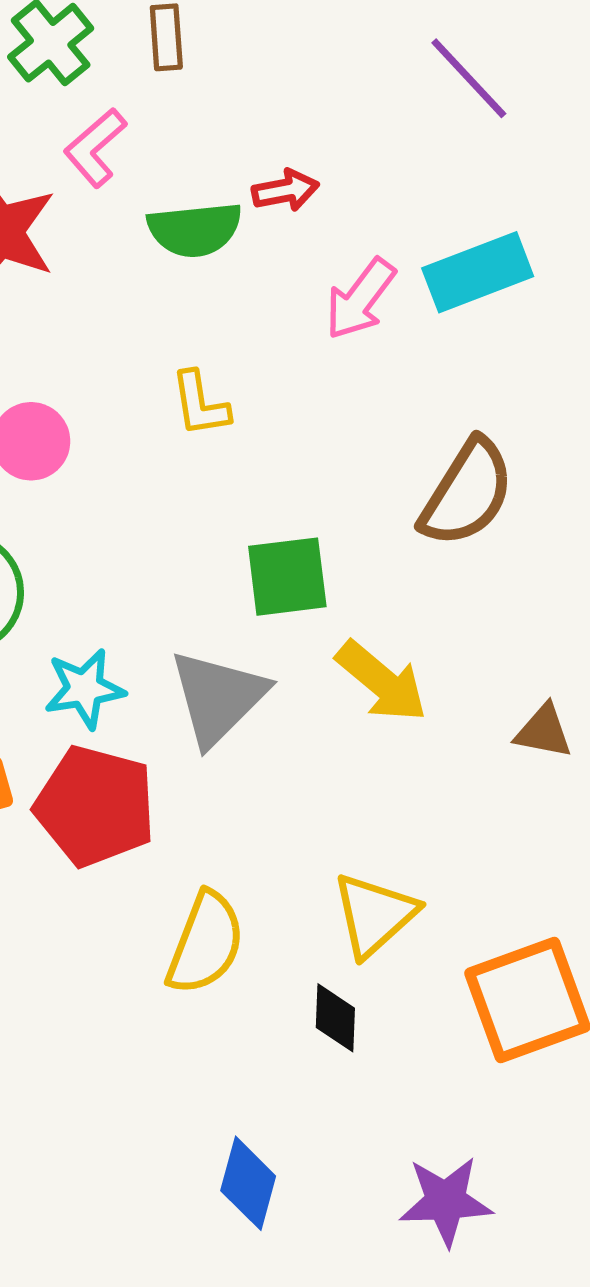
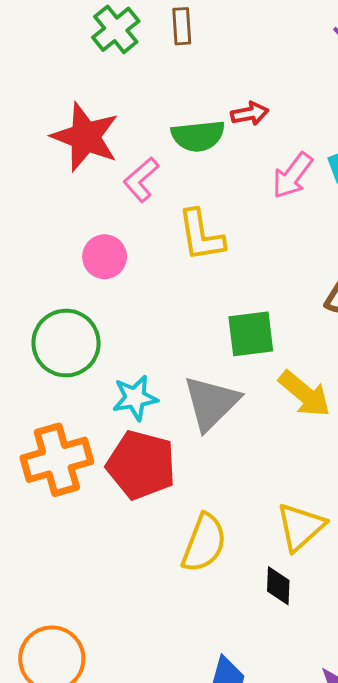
pink L-shape: (95, 148) -> (141, 180), moved
yellow L-shape: (200, 404) -> (201, 235), size x1.4

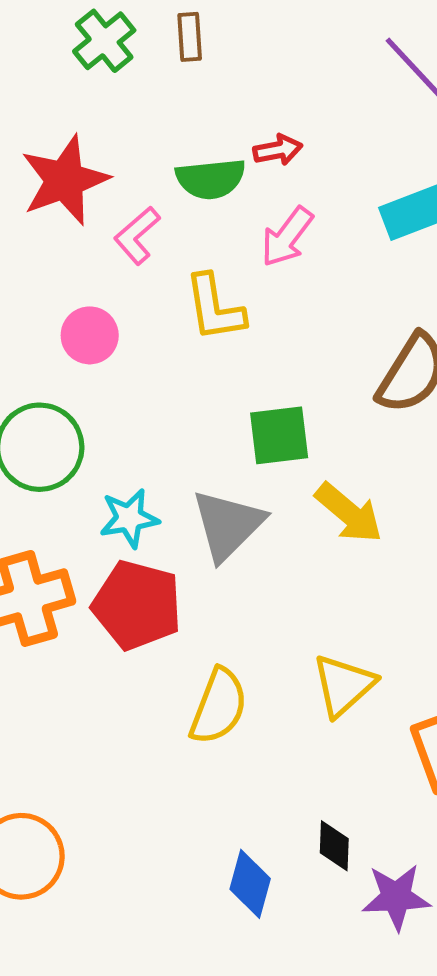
red star: (85, 137) -> (65, 180), turned 30
pink arrow: (292, 175) -> (287, 237), moved
black diamond: (278, 586) -> (334, 846), moved

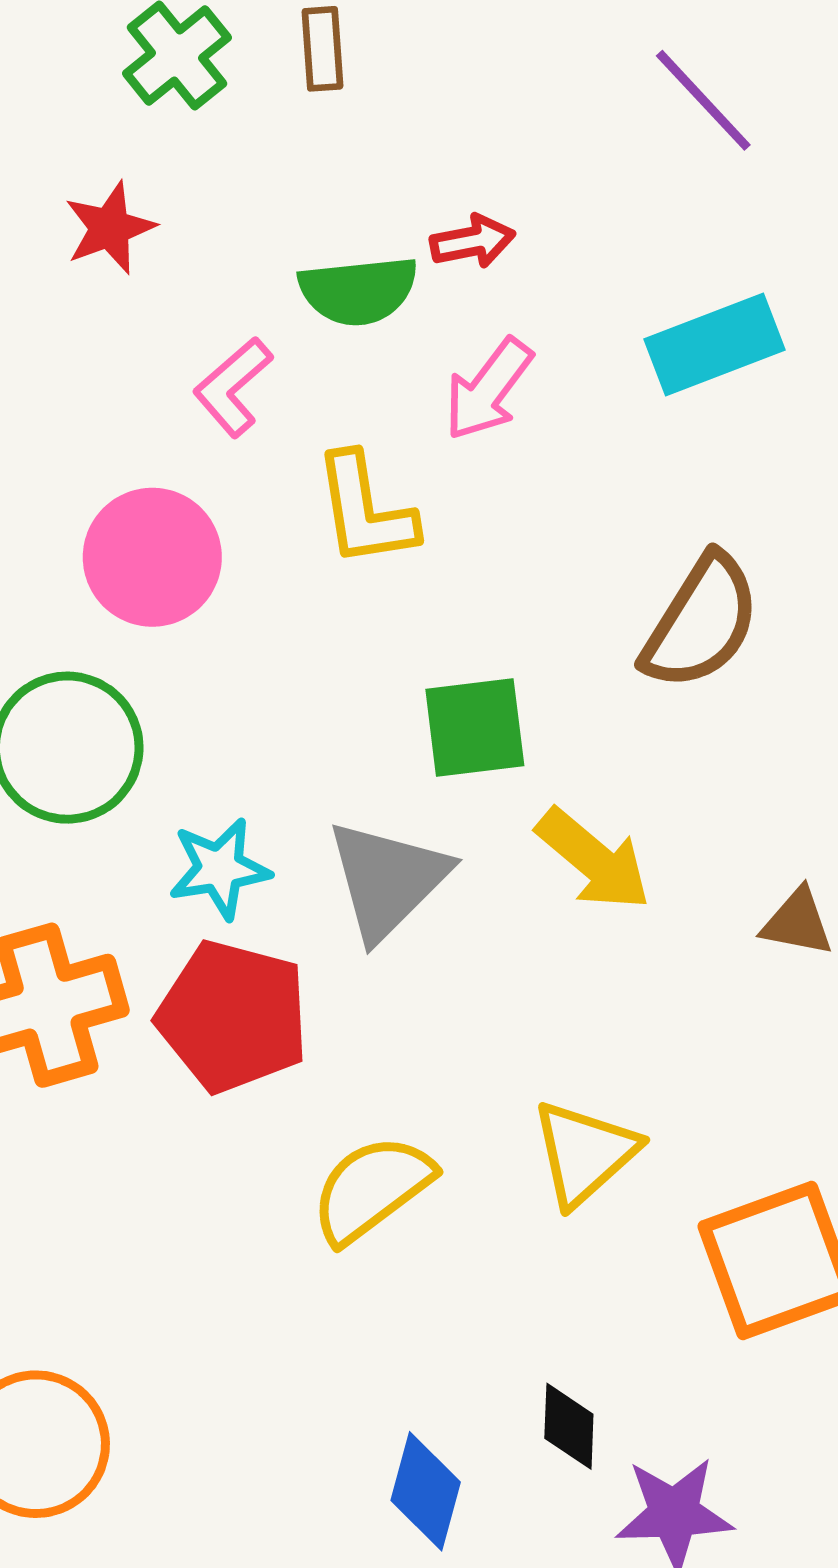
red star: (65, 180) -> (110, 228), moved, size x0.6
pink circle: (90, 335) -> (152, 557), size x1.4
yellow semicircle: (219, 706) -> (372, 1189), turned -148

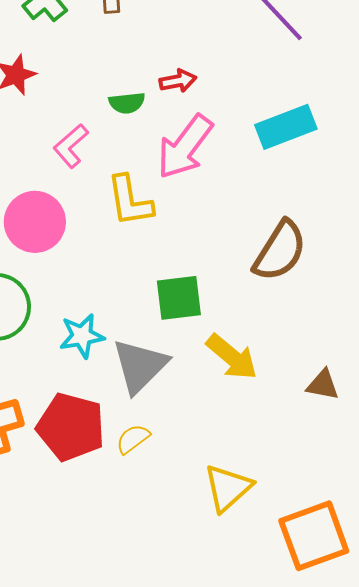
green semicircle: (358, 291) -> (127, 103), size x0.7
pink arrow: (488, 389) -> (185, 147), size x1.4
cyan star: (220, 869) -> (82, 336), moved
yellow semicircle: (372, 1189) -> (133, 439), moved, size x0.6

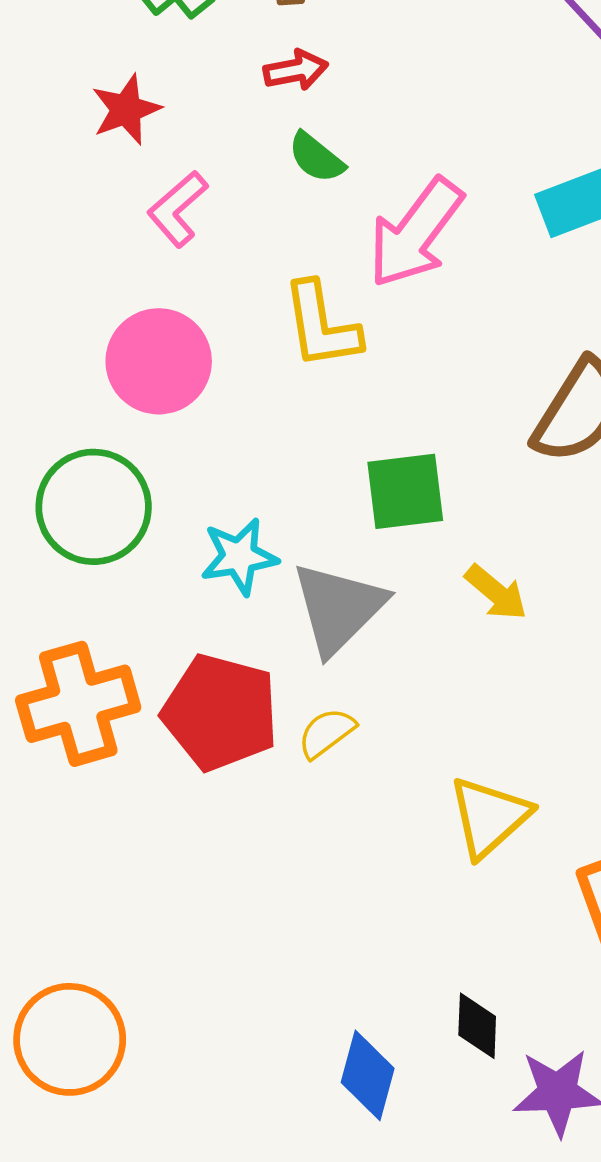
red arrow: (178, 81) -> (296, 70), moved
green semicircle: (127, 103) -> (316, 158), turned 45
pink L-shape: (71, 146) -> (178, 209), moved
yellow arrow: (232, 357) -> (496, 592), size x0.7

